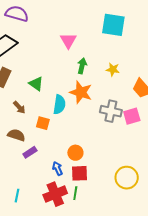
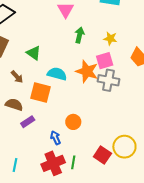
orange star: (81, 92) -> (87, 71), moved
cyan semicircle: (59, 105) -> (57, 74), turned -84
pink square: (132, 116) -> (105, 61), moved
orange square: (43, 123) -> (41, 92), size x1.5
red square: (79, 173) -> (102, 155), moved, turned 36

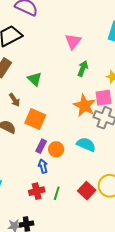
cyan semicircle: (57, 74) -> (86, 145), moved
purple rectangle: (28, 122) -> (41, 146), moved, turned -40
orange circle: (73, 122) -> (56, 149), moved
red cross: (53, 163) -> (37, 191), size x0.7

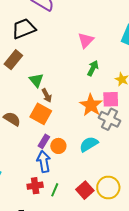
green triangle: (35, 79) -> (36, 80), moved
brown arrow: (14, 100) -> (47, 95), moved
cyan semicircle: (86, 145) -> (89, 144), turned -60
blue arrow: (43, 166) -> (44, 161), size x1.5

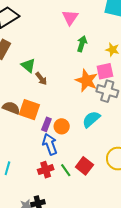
orange square: (41, 114) -> (29, 110), moved
green line: (55, 190) -> (66, 170), turned -48
red square: (85, 190) -> (84, 166), moved

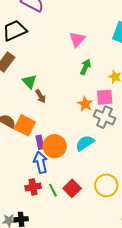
orange star: (86, 81) -> (85, 104), size x0.7
purple rectangle: (46, 124) -> (40, 142), turned -40
orange circle: (62, 126) -> (55, 146), size x1.5

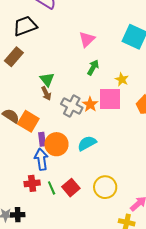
green triangle: (29, 82) -> (47, 79), moved
pink square: (105, 97) -> (110, 99), size x1.4
gray cross: (104, 117) -> (72, 106), moved

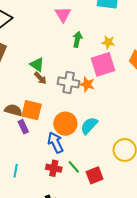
orange star: (90, 104) -> (87, 84), moved
purple rectangle: (42, 139) -> (23, 127), moved
cyan semicircle: (87, 143) -> (89, 126), moved
red cross: (32, 183) -> (54, 168), turned 35
red square: (71, 188) -> (95, 175), moved, turned 36

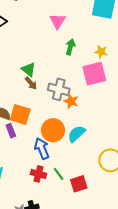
orange star: (87, 84) -> (71, 101), moved

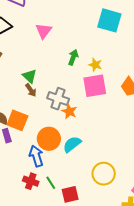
pink triangle: (58, 21) -> (44, 31), moved
yellow star: (101, 52) -> (95, 65), moved

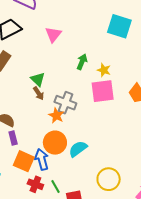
orange star: (69, 111) -> (56, 116), moved
orange square: (17, 120) -> (24, 161), moved

